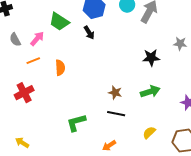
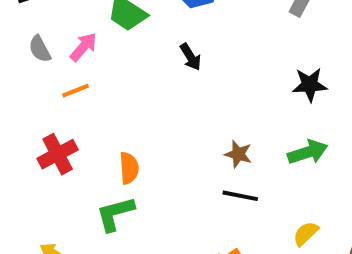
black arrow: (89, 33) -> (191, 57), moved
orange semicircle: (60, 68) -> (129, 168), moved
green L-shape: (76, 123) -> (115, 214), moved

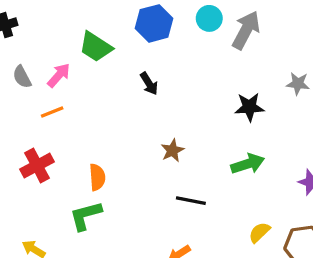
brown star: (238, 154) -> (172, 150), moved, turned 30
yellow semicircle: (306, 234) -> (259, 232), moved

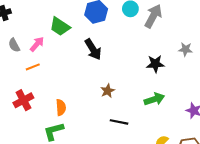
black arrow: (149, 84) -> (93, 49), size x1.5

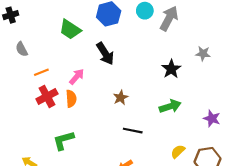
pink arrow: (37, 44) -> (77, 77), moved
black star: (155, 64) -> (171, 69), turned -30
red cross: (23, 100) -> (47, 96), moved
orange semicircle: (61, 107) -> (71, 99), moved

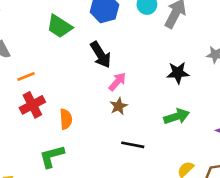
black star: (171, 69) -> (178, 73), turned 30
pink arrow: (77, 77) -> (117, 82), moved
orange semicircle: (71, 99) -> (66, 119), moved

